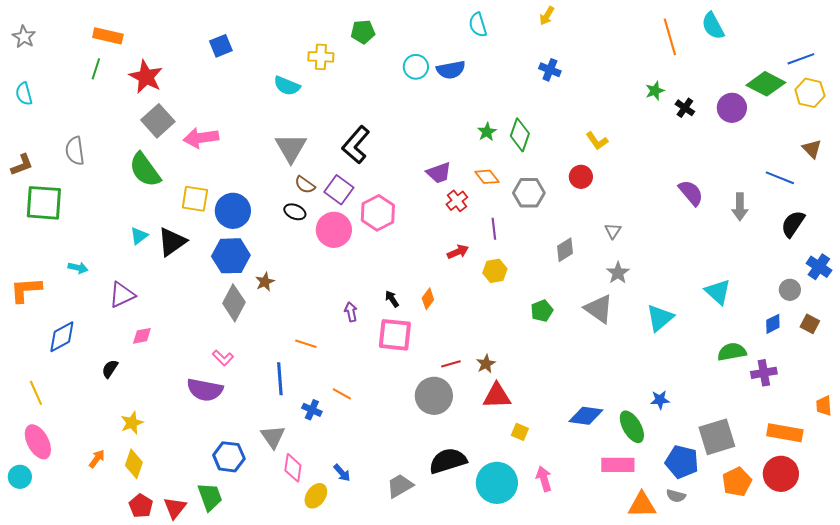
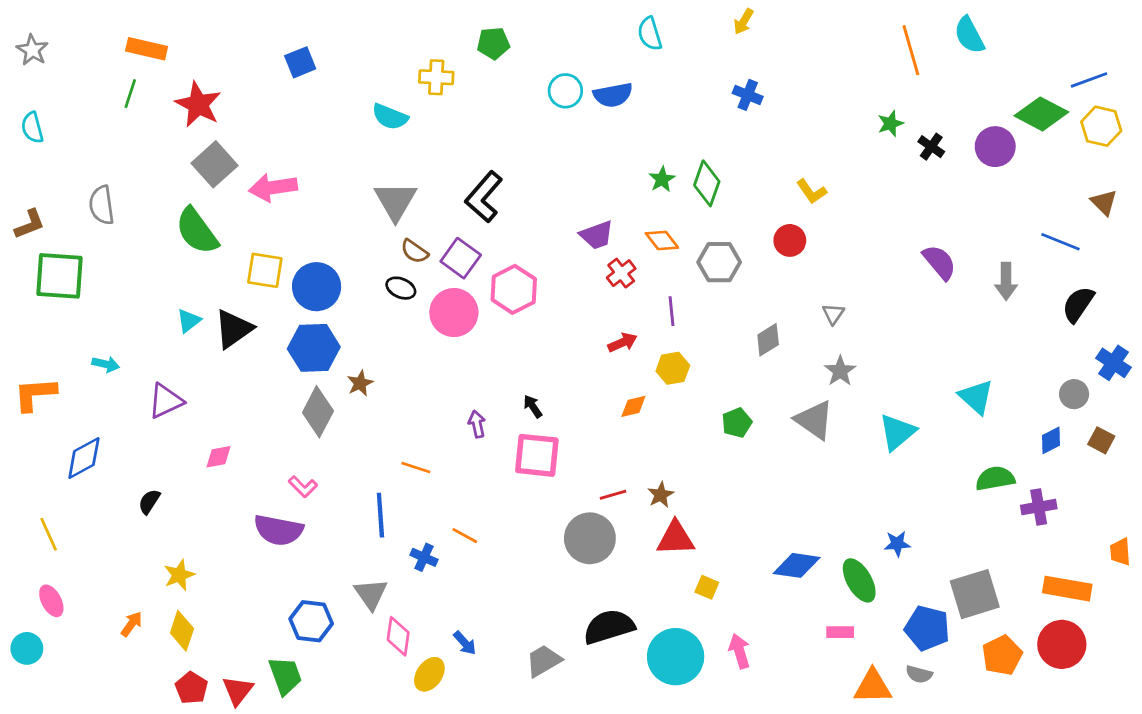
orange diamond: (428, 299) -> (633, 406), moved, turned 40
pink diamond: (142, 336) -> (219, 457), moved
pink ellipse: (38, 442) -> (51, 601), size x0.7
pink rectangle: (618, 465) -> (840, 632), size x0.6

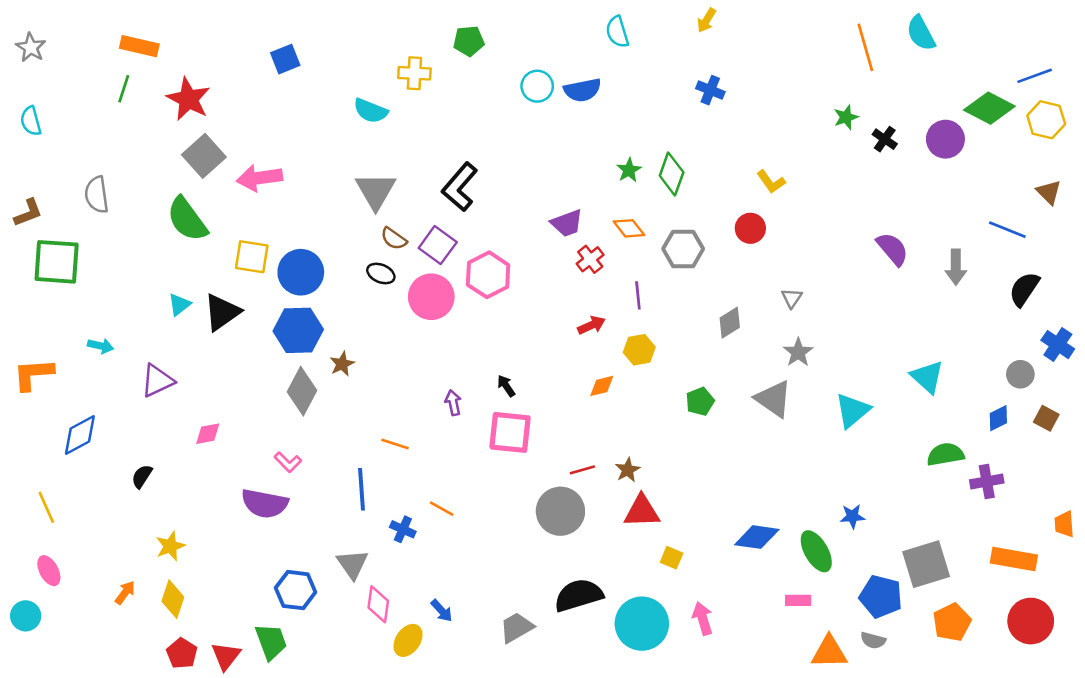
red circle: (1062, 644) -> (1031, 621), moved

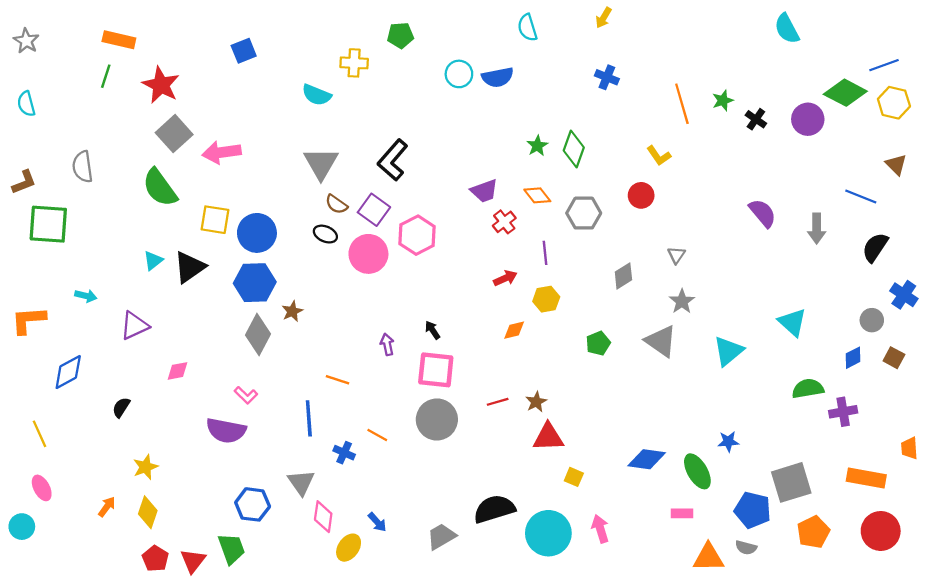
orange line: (865, 47) -> (682, 104), moved
gray circle: (560, 511) -> (437, 419), moved

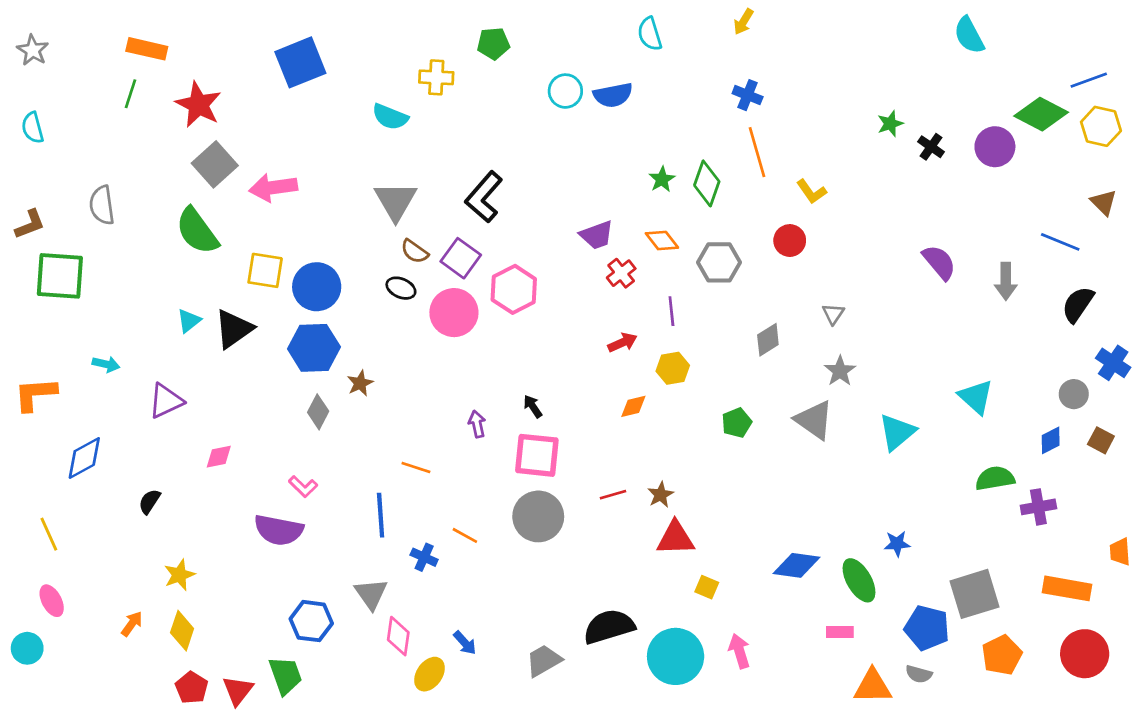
blue square: (244, 51) -> (300, 62), size x1.6
orange line: (682, 104) -> (757, 152), moved
gray diamond: (258, 334) -> (318, 412), size x0.7

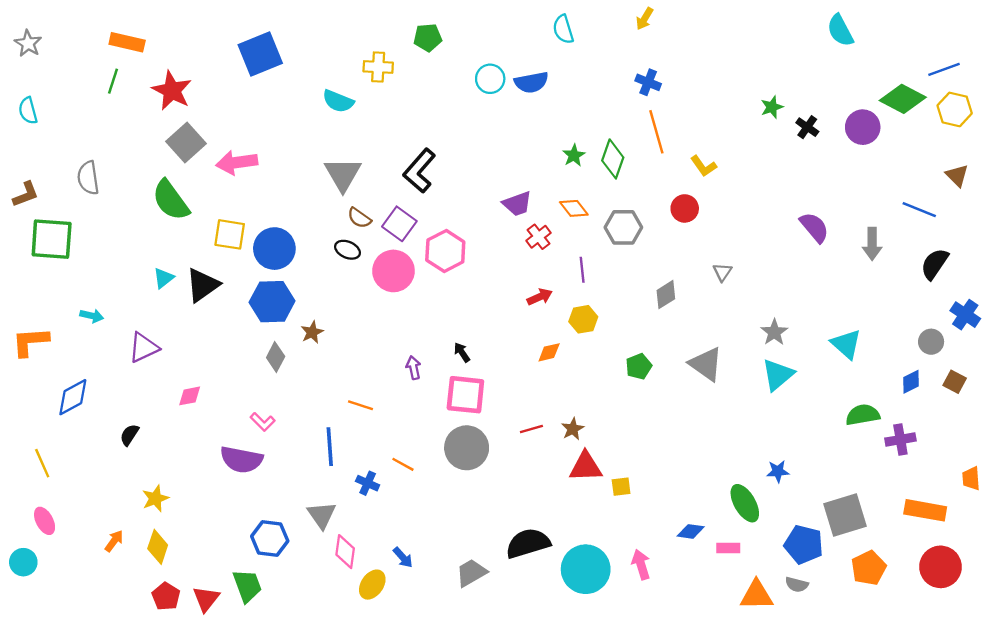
gray star: (840, 371) -> (774, 332), moved
blue diamond: (796, 565) -> (691, 531), moved, size x0.7
yellow square: (707, 587) -> (621, 487), moved, turned -30

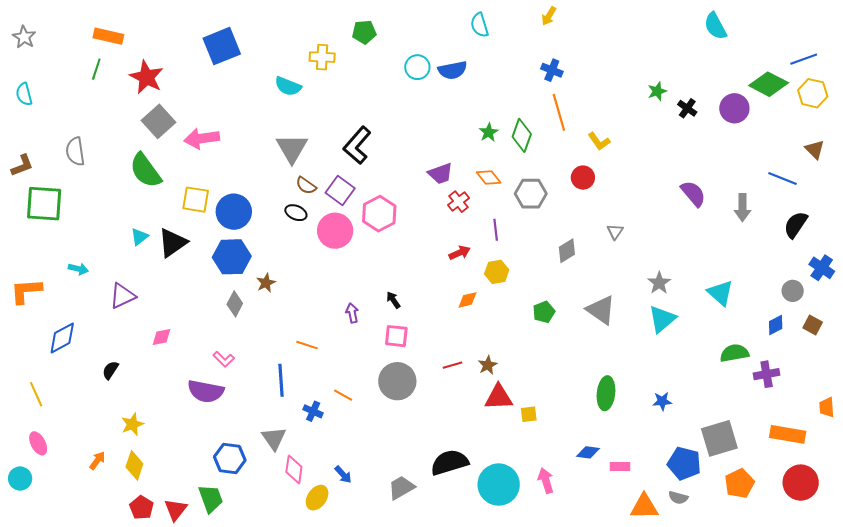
pink square: (465, 395) -> (396, 336), size x0.7
green ellipse: (745, 503) -> (606, 393), moved, turned 36

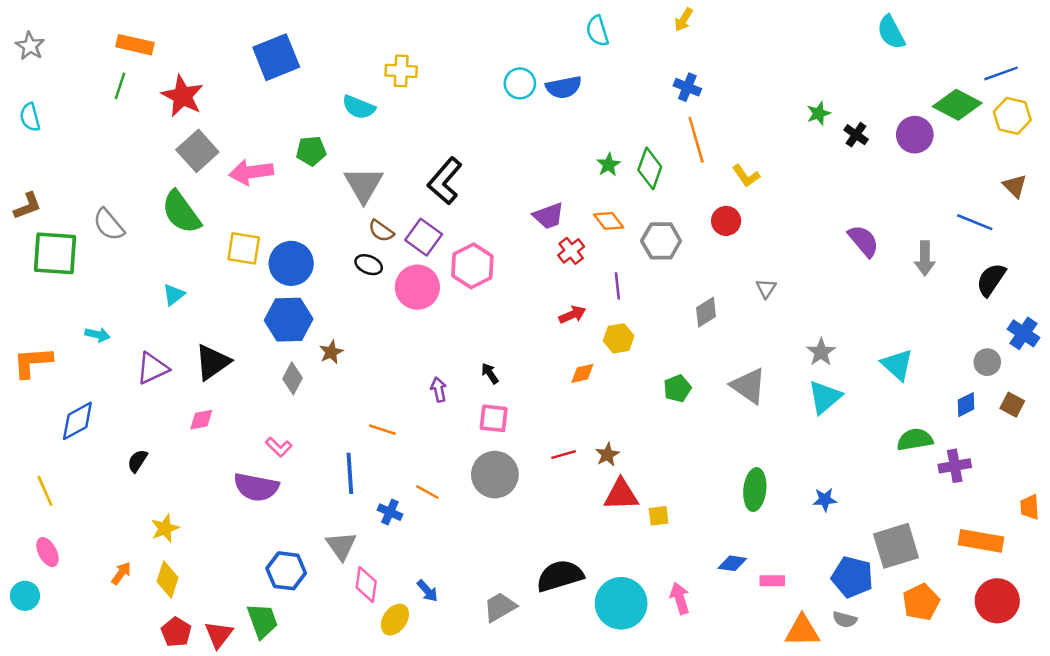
green pentagon: (364, 32) -> (311, 151), moved
gray semicircle: (75, 151) -> (109, 225), moved, turned -32
black triangle: (173, 243) -> (212, 362), moved

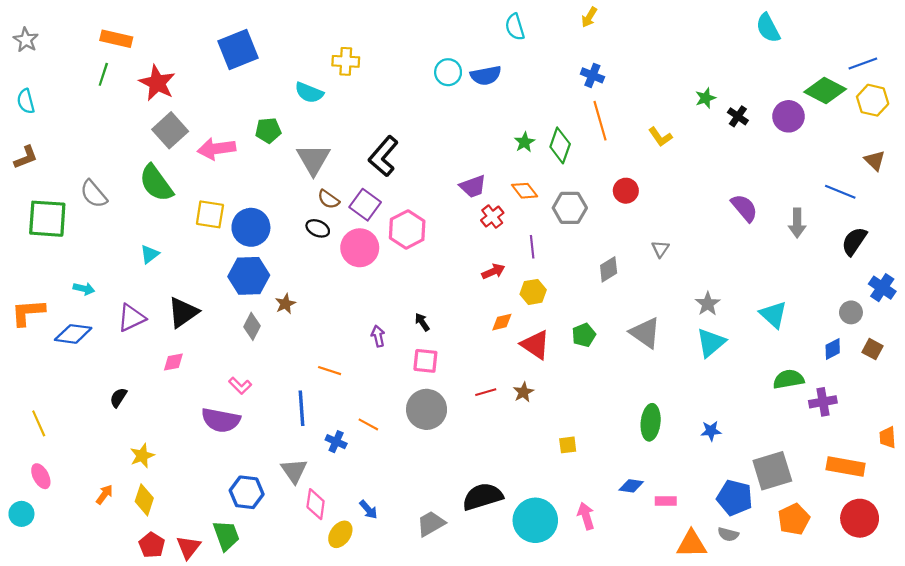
yellow L-shape: (746, 176) -> (660, 137), moved
brown L-shape: (27, 206) -> (26, 157), moved
blue diamond: (77, 421) -> (73, 334), moved, turned 36
red triangle: (621, 495) -> (535, 345), moved, turned 36

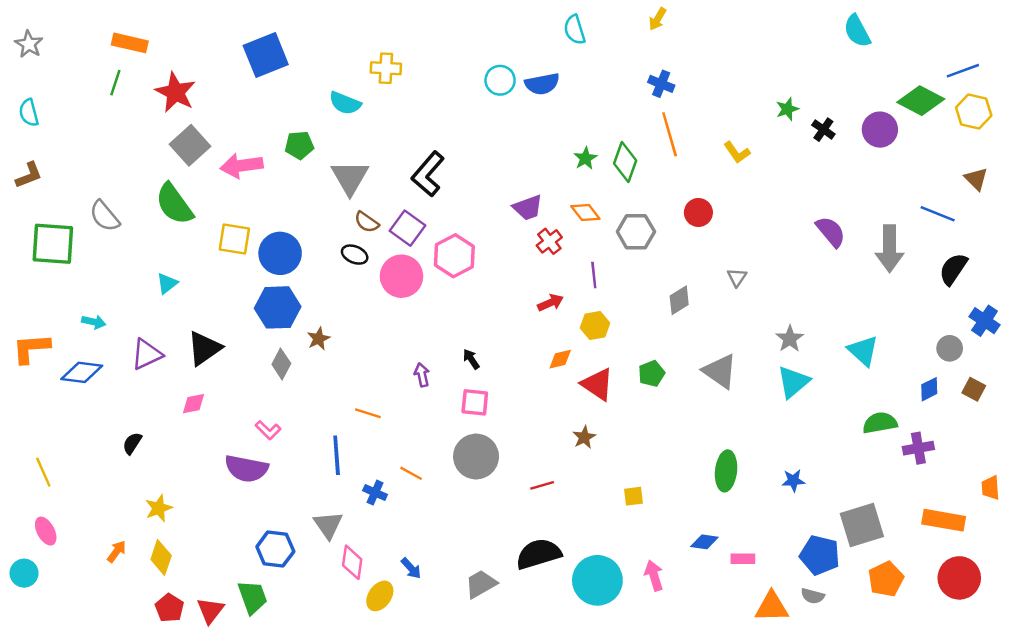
gray arrow: (797, 223) -> (890, 249), size x1.4
red line: (486, 392) -> (542, 485), moved

